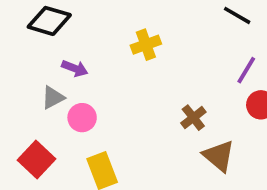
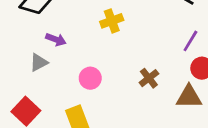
pink circle: (82, 118) -> (90, 78), moved
brown triangle: (219, 156) -> (189, 97), moved, turned -40

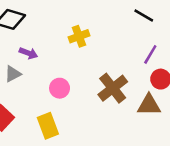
brown cross: (149, 78) -> (113, 88), size x1.6

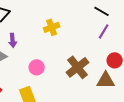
purple arrow: (28, 53) -> (13, 40), turned 64
purple line: (150, 54) -> (104, 31), moved

